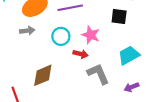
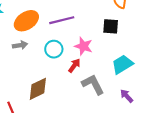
red arrow: (81, 54) -> (74, 66), turned -64
purple arrow: (131, 87) -> (127, 96), turned 72

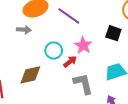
purple line: (62, 20) -> (69, 16), turned 35
cyan circle: (54, 49) -> (54, 50), moved

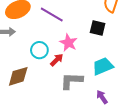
gray L-shape: (83, 84) -> (72, 81), turned -70

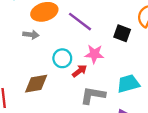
black square: (98, 28) -> (122, 33), moved
pink star: (68, 43) -> (94, 54), turned -30

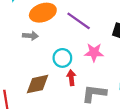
red arrow: (80, 71) -> (71, 78), moved, turned -56

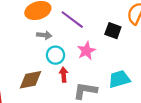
gray arrow: (30, 36) -> (44, 35), moved
pink star: (94, 52) -> (86, 51), turned -30

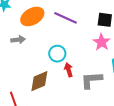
gray arrow: (44, 35) -> (18, 40), moved
pink star: (86, 51) -> (102, 42), moved

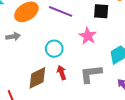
pink star: (102, 42) -> (88, 36), moved
red arrow: (69, 70) -> (62, 73), moved

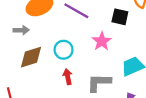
brown diamond: (37, 78) -> (31, 57), moved

